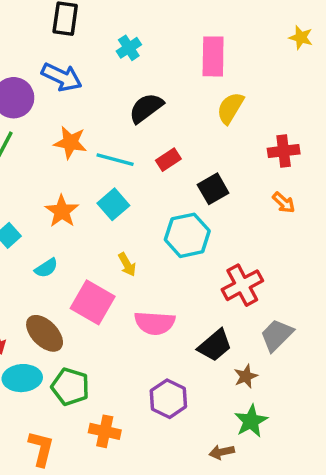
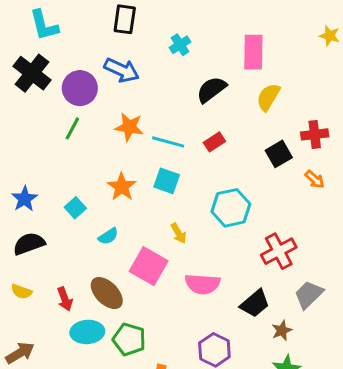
black semicircle: (146, 108) -> (211, 90), moved
black square: (213, 189) -> (279, 154), moved
cyan square: (113, 204) -> (167, 181), turned -30

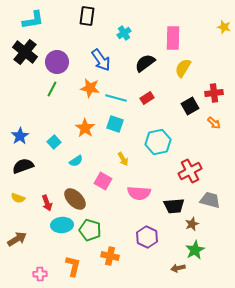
cyan L-shape: (44, 25) -> (33, 20), turned -85
blue arrow: (122, 70) -> (101, 60), moved, turned 30
pink square: (149, 266) -> (103, 181), size x0.7
gray trapezoid: (309, 295) -> (210, 200), turned 60
black trapezoid: (255, 303) -> (174, 206), turned 35

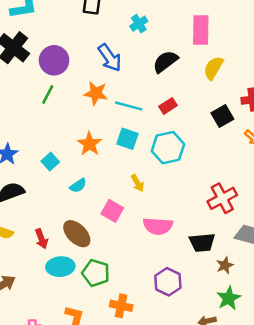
cyan hexagon: (158, 142) -> (168, 148), moved

